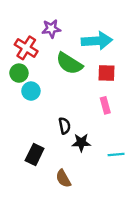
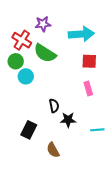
green semicircle: (69, 63) -> (45, 53), moved

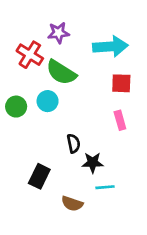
green circle: (16, 61) -> (16, 107), moved
cyan circle: (26, 76) -> (48, 101), moved
cyan line: (97, 130) -> (105, 187), moved
brown semicircle: (53, 150) -> (72, 204), turned -42

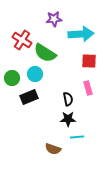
purple star: (58, 33) -> (54, 19), moved
black semicircle: (74, 143) -> (68, 99), moved
black rectangle: (39, 176) -> (29, 97), moved, turned 42

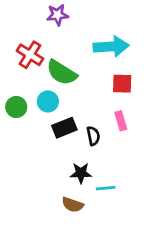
purple star: (54, 19) -> (57, 15), moved
black rectangle: (29, 97) -> (64, 128), moved
black star: (68, 119) -> (81, 173), moved

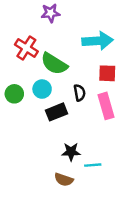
pink rectangle: (121, 121) -> (106, 106), size x1.5
black semicircle: (93, 136) -> (79, 93), moved

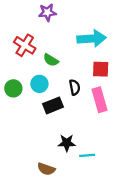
green semicircle: (54, 64) -> (51, 60), size x0.6
brown semicircle: (64, 180) -> (46, 169), moved

